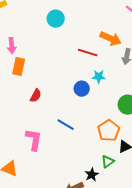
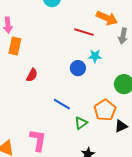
pink L-shape: (34, 140) -> (38, 140), moved
green triangle: (108, 162) -> (81, 123), moved

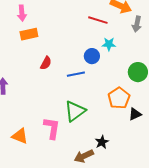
orange rectangle: (15, 46) -> (29, 34), turned 66
blue line: (62, 104) -> (76, 74), moved, turned -42
green triangle: (81, 123) -> (75, 111), moved, size x1.6

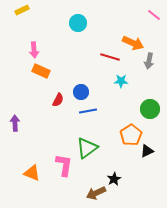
orange rectangle: (29, 34) -> (41, 71), turned 36
blue circle: (92, 56) -> (81, 92), moved

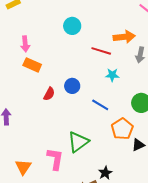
cyan circle: (78, 23) -> (72, 26), moved
orange arrow: (133, 43) -> (124, 37), turned -30
blue line: (88, 111) -> (100, 105), moved, turned 42
orange triangle: (32, 173) -> (23, 167), turned 42

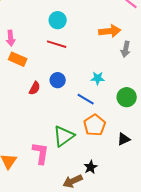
red line: (101, 51) -> (57, 44), moved
cyan star: (112, 75) -> (98, 78), moved
orange pentagon: (122, 129) -> (95, 125), moved

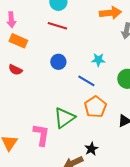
red semicircle: (35, 88) -> (15, 70), moved, turned 88

